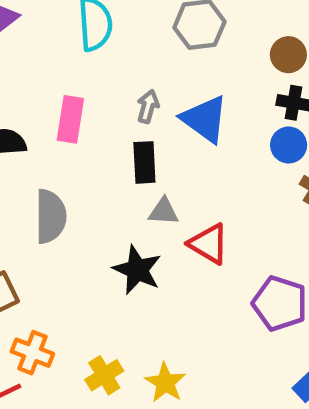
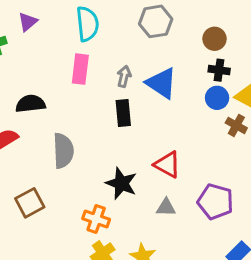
pink rectangle: (70, 119) -> (80, 69), moved
gray triangle: (164, 211) -> (166, 207), moved
orange cross: (32, 353) -> (96, 219), moved

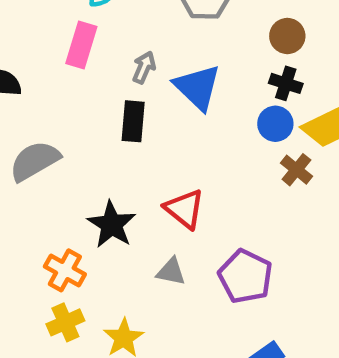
gray semicircle: (63, 151) -> (35, 161), turned -128

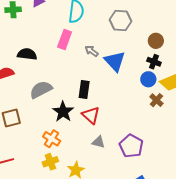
gray arrow: (144, 67) -> (92, 51), turned -80
black rectangle: (133, 121) -> (84, 89), moved
red triangle: (184, 209) -> (91, 115), moved
black star: (112, 225) -> (63, 112), moved

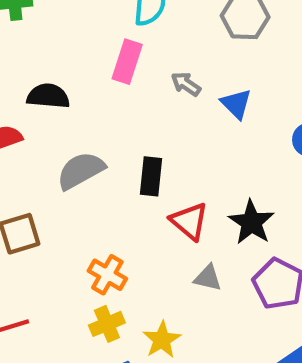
blue triangle: (115, 61) -> (236, 104), size x0.7
black rectangle: (84, 89) -> (151, 176), moved
black star: (63, 112) -> (251, 222), moved

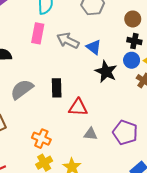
gray arrow: (186, 84) -> (68, 41), size x1.5
red triangle: (189, 221) -> (78, 107), turned -30
black star: (251, 222) -> (106, 72), moved

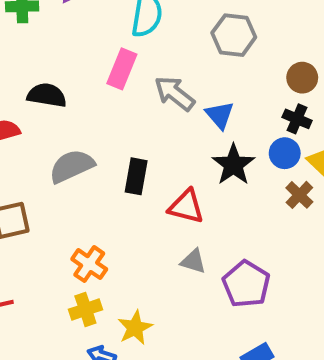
red triangle: (78, 107) -> (186, 207), moved
gray triangle: (91, 134) -> (193, 261), moved

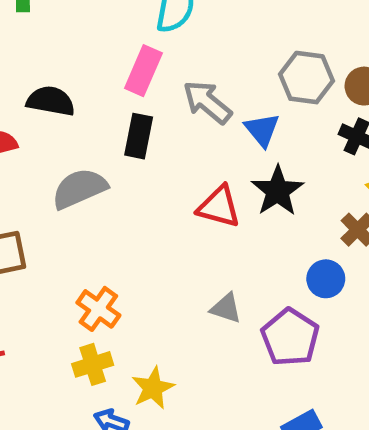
gray hexagon: (234, 35) -> (307, 78), moved
blue circle: (285, 153) -> (326, 279), moved
black rectangle: (136, 176) -> (139, 136), moved
red triangle: (186, 207) -> (219, 207), moved

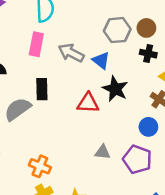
black rectangle: (139, 136) -> (42, 89), moved

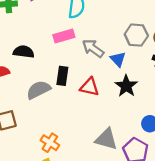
pink rectangle: (36, 44) -> (64, 36), turned 54
red triangle: (88, 103) -> (89, 87), moved
gray triangle: (103, 152) -> (106, 139), size x1.6

